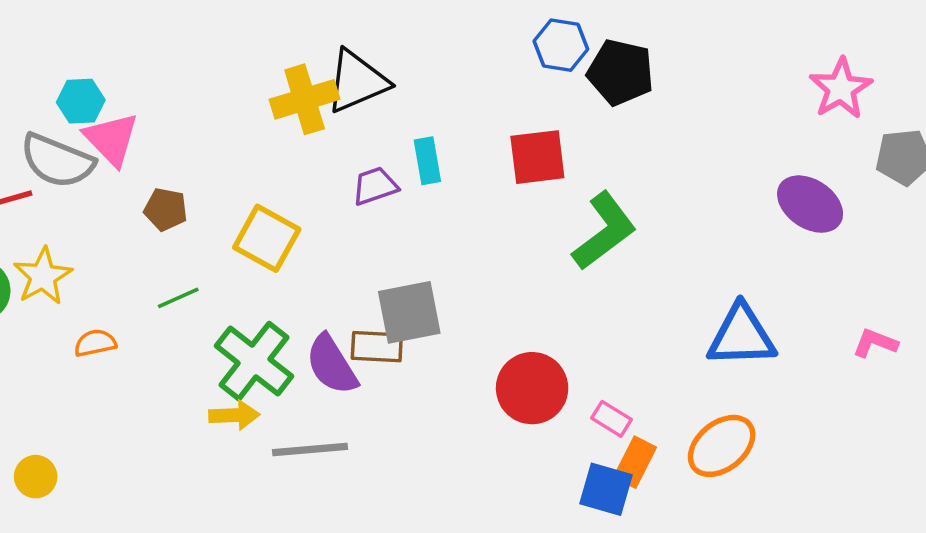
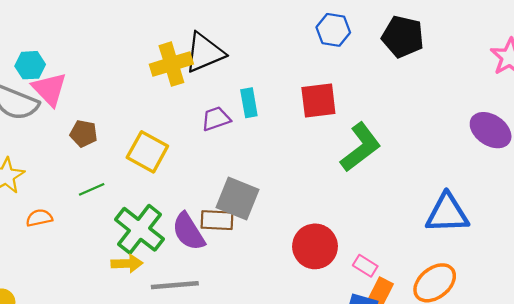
black pentagon: (621, 72) -> (403, 37), moved
gray square: (409, 312) -> (238, 199), turned 33

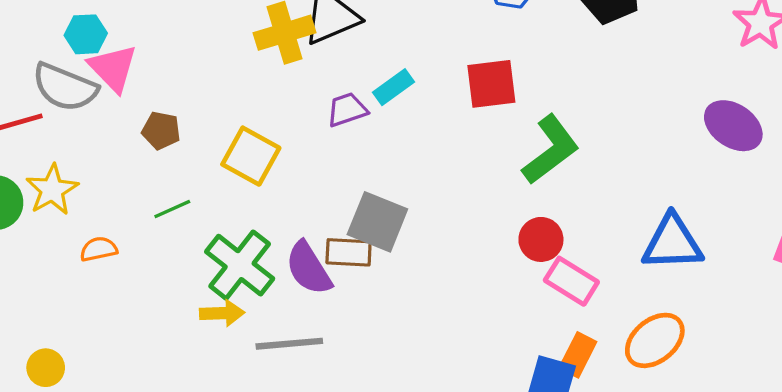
cyan rectangle: (249, 103) -> (394, 87), turned 64
red circle: (315, 246) -> (541, 239), moved, size x0.7
pink rectangle: (365, 266) -> (571, 281), moved, size x1.5

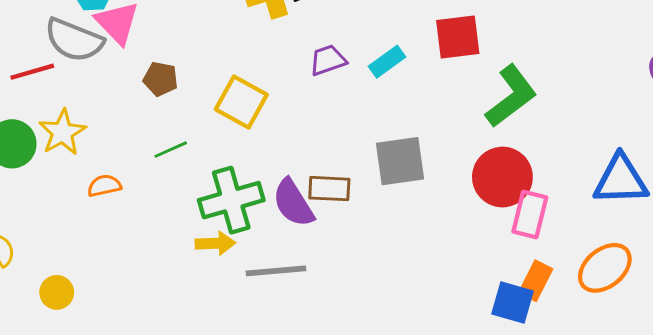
cyan rectangle: (394, 87) -> (387, 62), moved
gray square: (377, 222) -> (400, 161), moved, turned -30
red circle: (541, 239) -> (502, 177), size x1.5
green cross: (240, 265) -> (231, 200), turned 36
pink rectangle: (571, 281) -> (530, 215), turned 72

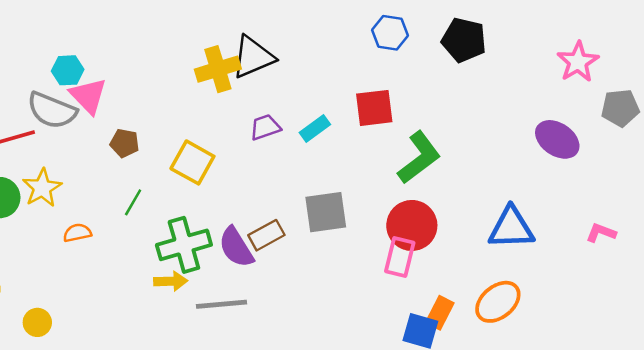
green line: (171, 150) -> (133, 202), turned -36
brown rectangle: (329, 189) -> (266, 235), turned -32
pink rectangle: (530, 215) -> (400, 257), moved

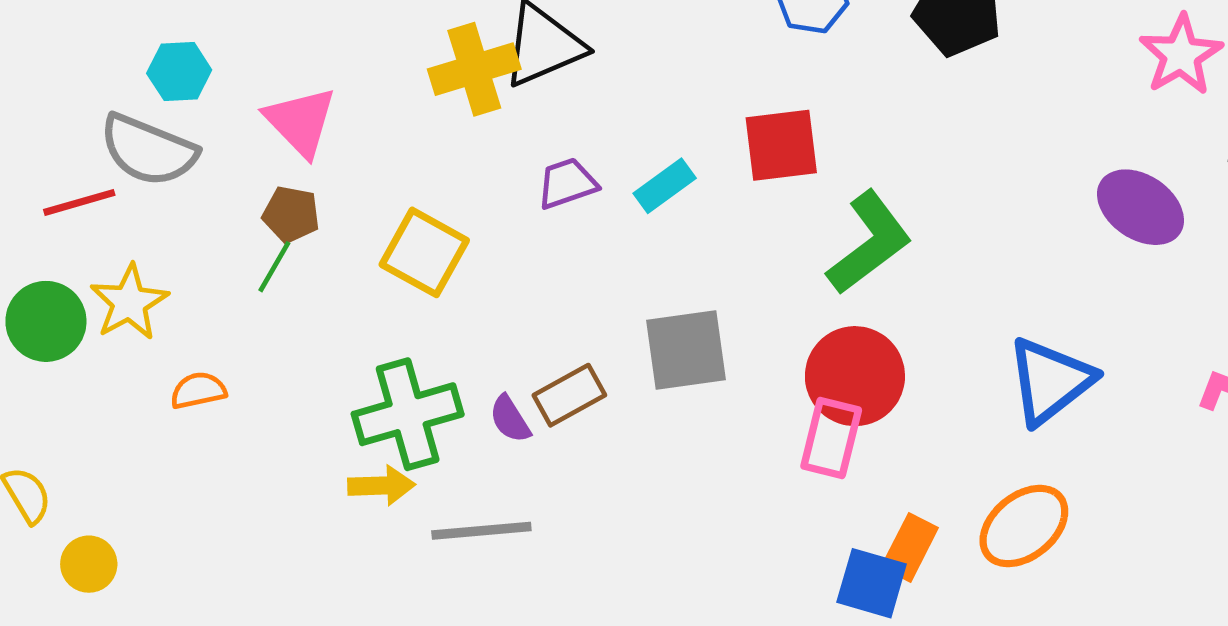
pink triangle: (88, 96) -> (301, 122), moved
green line: (133, 202) -> (274, 267), moved
blue triangle: (511, 228) -> (1050, 381), turned -36
purple semicircle: (236, 247) -> (510, 419), size x0.6
yellow circle: (37, 322) -> (89, 564), moved

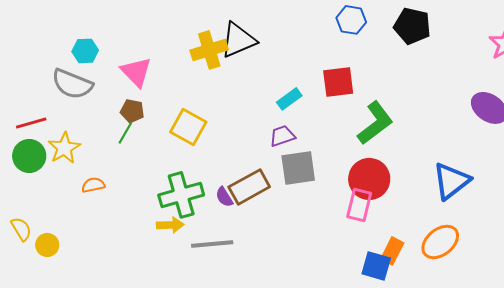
purple trapezoid: (567, 183) -> (282, 136), moved
red line: (79, 202) -> (31, 123), moved
brown rectangle: (569, 395) -> (249, 187), size x1.4
yellow circle: (89, 564) -> (47, 245), moved

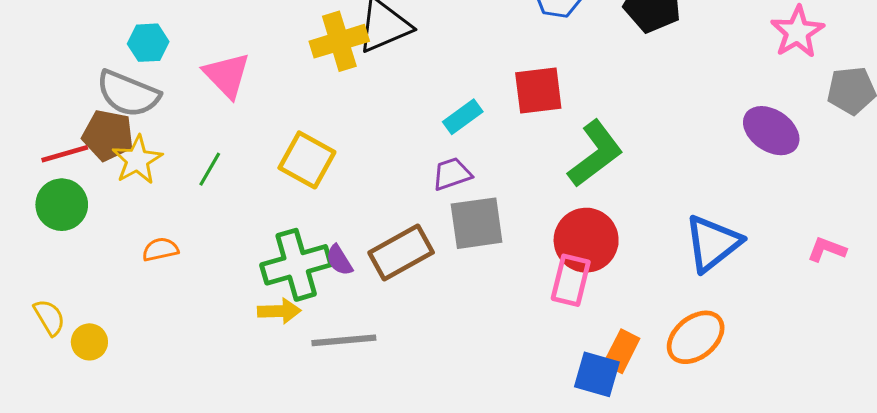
brown pentagon: (132, 111) -> (108, 135), moved, size x1.4
yellow star: (64, 148) -> (137, 160), moved
purple semicircle: (224, 197) -> (339, 260), moved

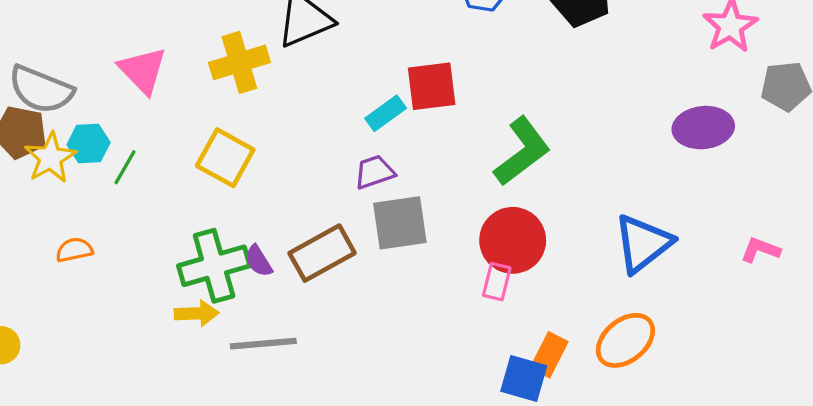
yellow cross: (339, 41) -> (239, 62), moved
cyan hexagon: (148, 43) -> (89, 143), moved
red square: (538, 91) -> (432, 86), moved
purple ellipse: (771, 131) -> (703, 128), turned -40
pink rectangle: (571, 280) -> (497, 282), size x0.7

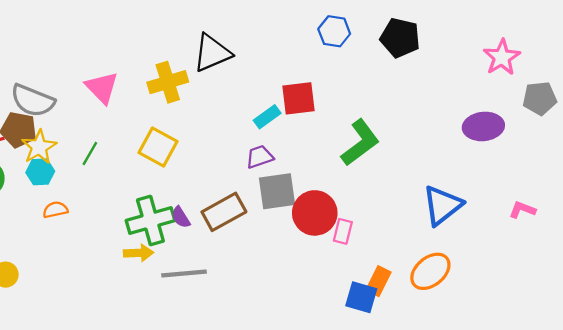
cyan hexagon: (89, 143) -> (40, 172), moved
red circle: (513, 240) -> (315, 213), moved

